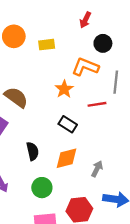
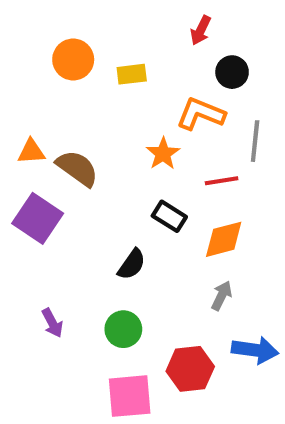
black semicircle: (33, 151) -> (132, 264), moved, turned 48
orange diamond: (67, 158) -> (224, 239), moved

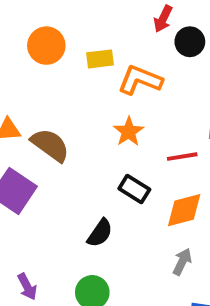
black circle: (232, 72) -> (190, 42), moved
orange L-shape: (201, 114) -> (140, 80), moved

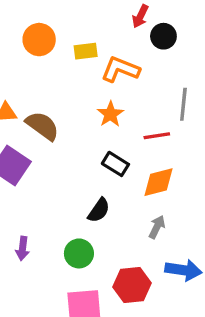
black semicircle: (100, 233) -> (99, 210), moved
purple arrow: (27, 287) -> (23, 248), turned 35

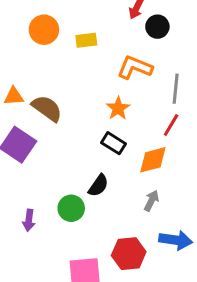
orange L-shape: (120, 69) -> (135, 67), moved
orange star: (110, 114) -> (118, 108), moved
red line: (157, 136) -> (171, 125), moved, turned -50
green circle: (79, 253) -> (71, 208), moved

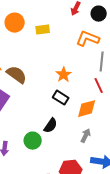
black circle: (157, 27) -> (99, 14), moved
orange L-shape: (135, 67) -> (88, 39), moved
red line: (171, 125) -> (99, 86), turned -56

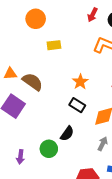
orange circle: (15, 23) -> (36, 19), moved
yellow rectangle: (43, 30) -> (54, 45), moved

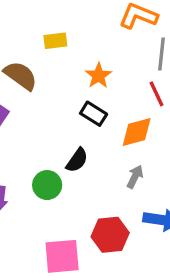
yellow rectangle: (54, 45) -> (55, 41), moved

